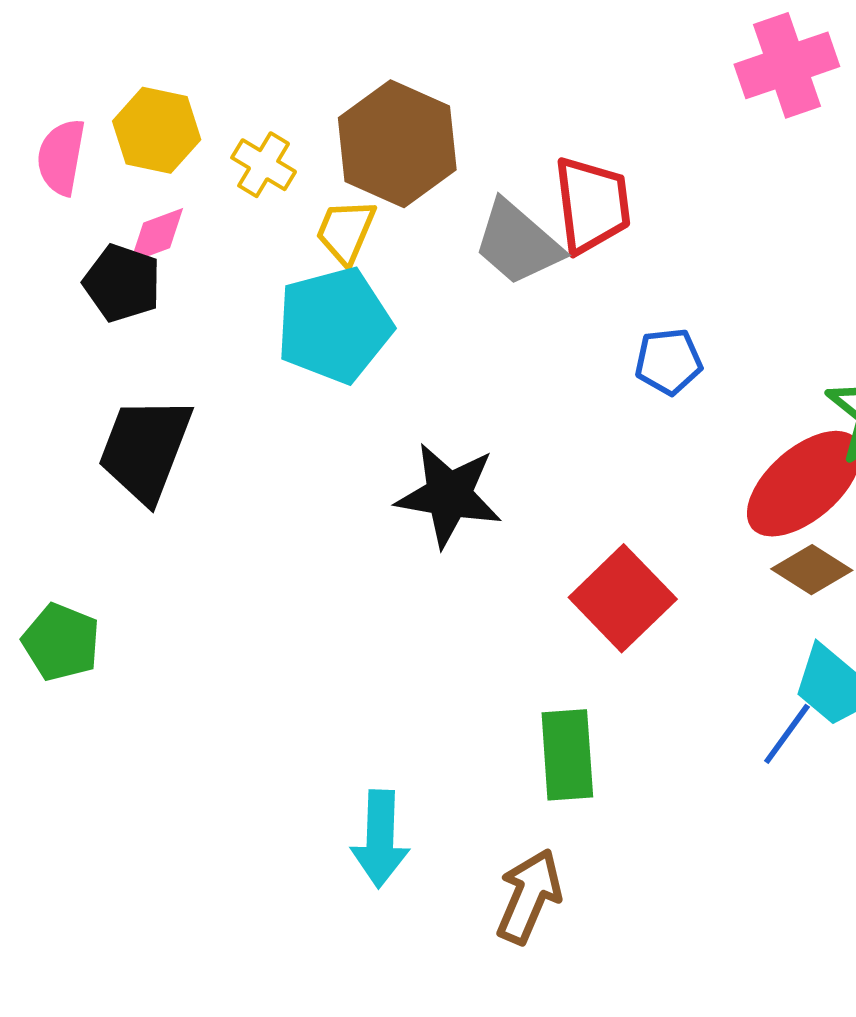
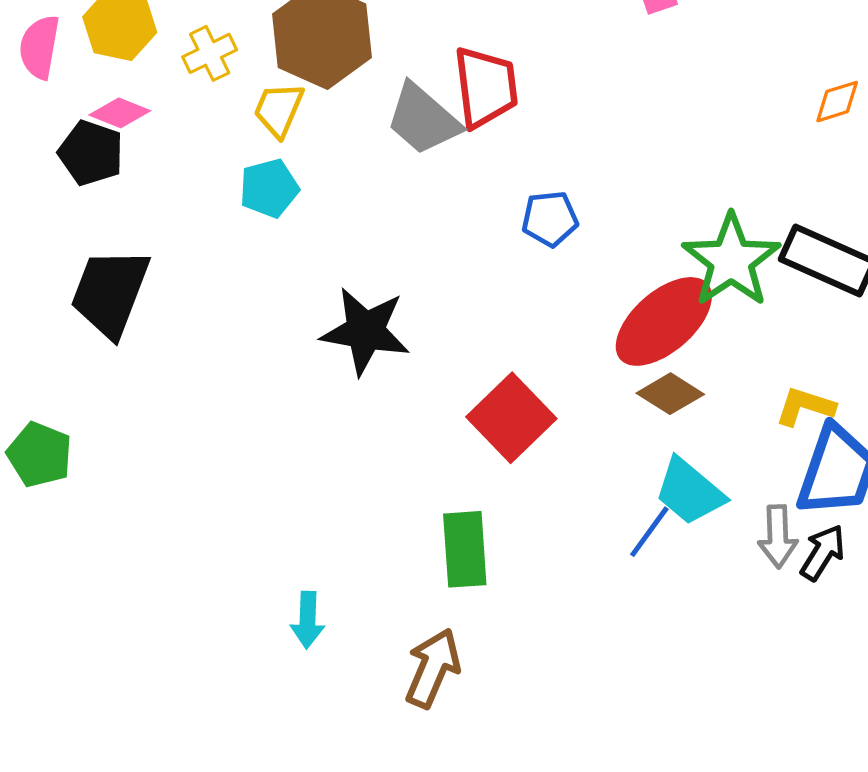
yellow cross: (264, 165) -> (210, 53), turned 33
pink diamond: (157, 235) -> (120, 113), turned 42
cyan pentagon: (334, 325) -> (269, 188), size x0.6
cyan arrow: (380, 839) -> (308, 620), size x0.7

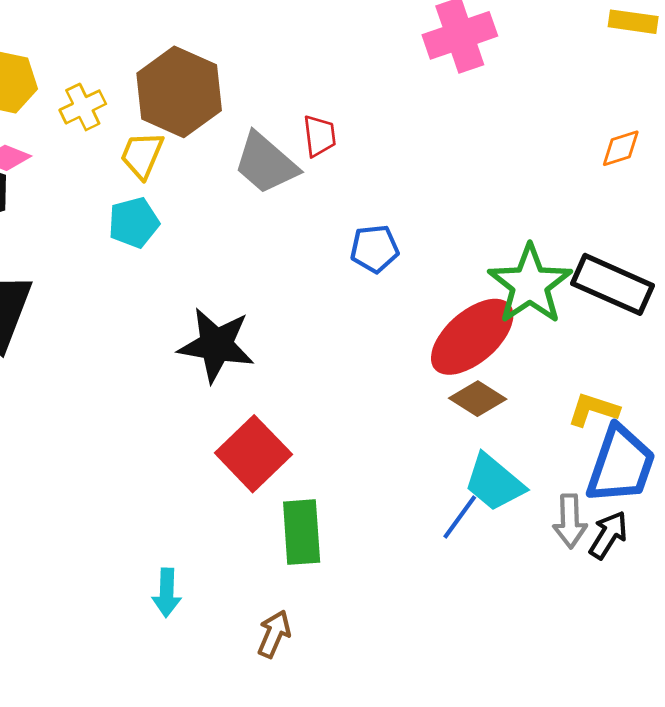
red trapezoid: (486, 87) -> (319, 136), size x0.6
red square: (511, 418) -> (253, 454), moved
brown arrow: (433, 668) -> (274, 634), size x0.7

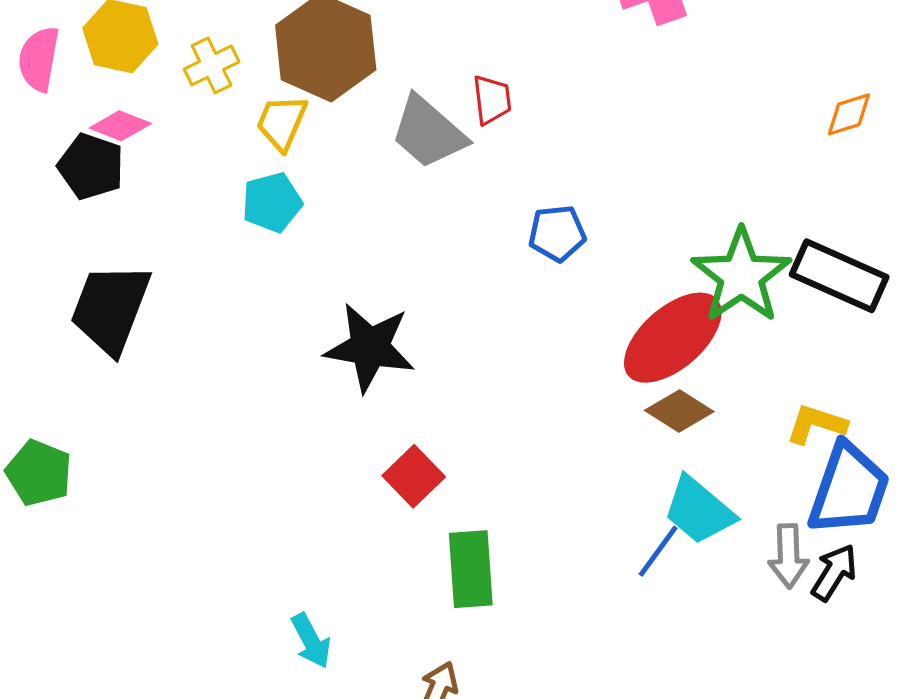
red square: (253, 454) -> (414, 476), size x0.7
cyan arrow: (167, 593) -> (311, 641), turned -30

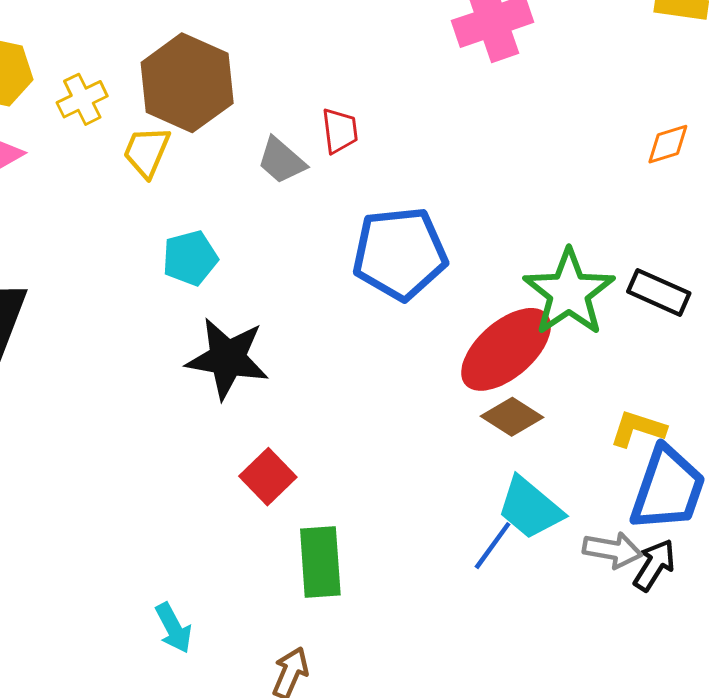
gray trapezoid: (428, 132) -> (281, 161), size x0.7
cyan pentagon: (272, 202) -> (190, 258), moved
blue pentagon: (557, 233) -> (400, 254), size x1.8
black rectangle: (839, 276) -> (659, 292), size x0.7
gray arrow: (789, 556) -> (612, 550), turned -78

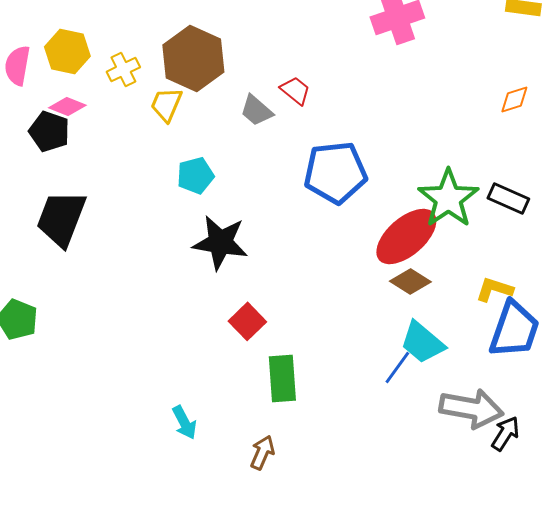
red trapezoid: (340, 131) -> (295, 90), turned -44
gray arrow: (612, 550) -> (471, 408), moved, size x1.6
black arrow: (654, 565) -> (505, 433), moved

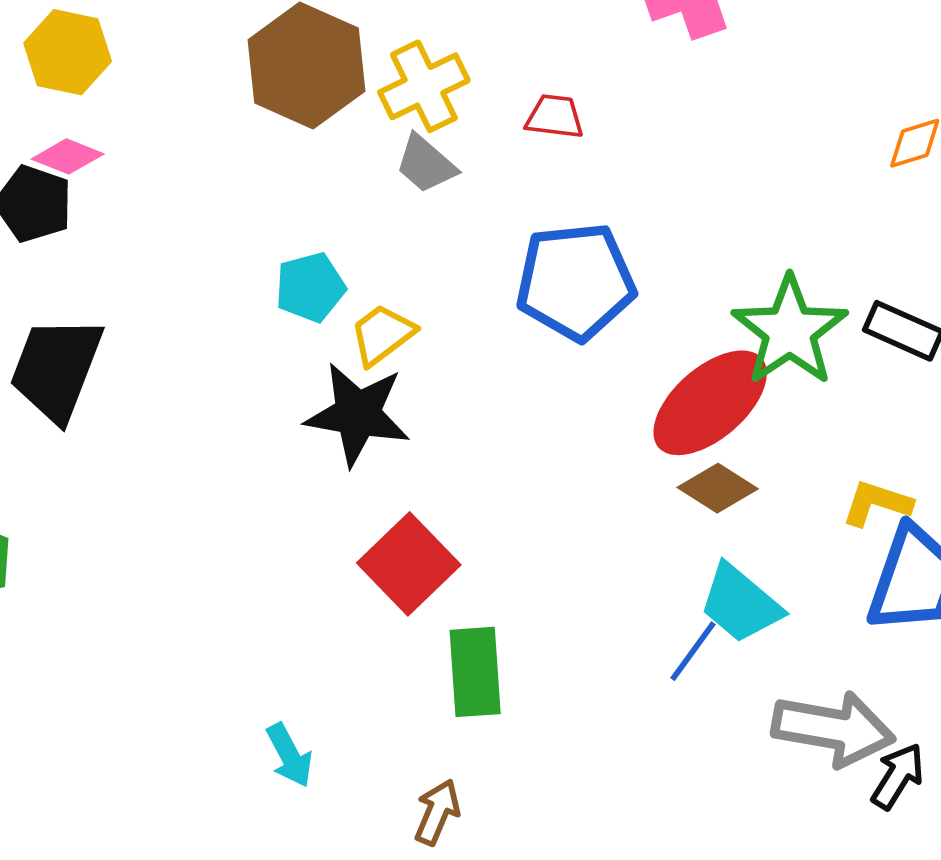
yellow cross: (123, 69) -> (424, 86), moved, size x1.4
red trapezoid: (295, 90) -> (555, 117), moved, turned -32
yellow trapezoid: (166, 104) -> (382, 335), moved, turned 30
red square: (247, 321) -> (409, 564), size x1.4

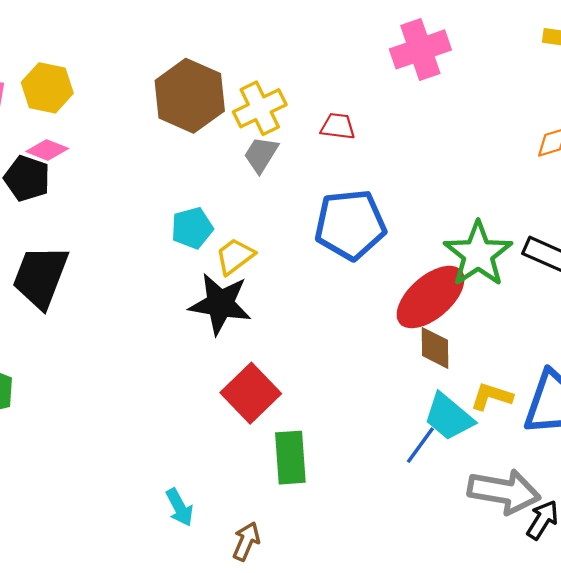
gray trapezoid: (426, 164) -> (261, 155), turned 81
brown diamond: (718, 488) -> (435, 348), turned 57
yellow L-shape: (877, 503) -> (492, 397), moved
brown arrow: (437, 812) -> (246, 541), moved

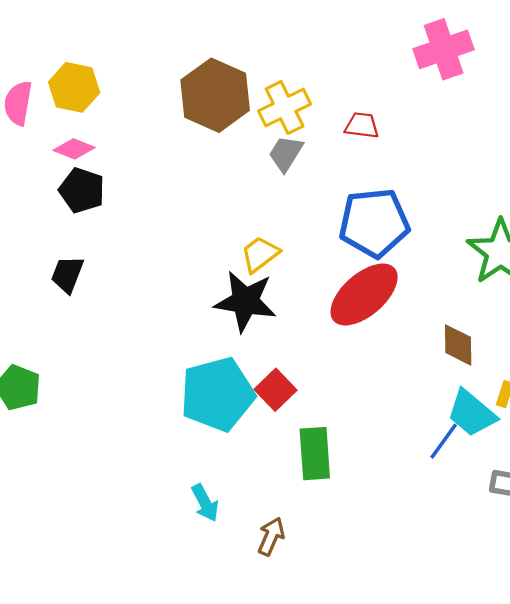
black pentagon: (27, 178) -> (82, 190), moved
cyan pentagon: (192, 228) -> (217, 394), moved, size x1.8
black trapezoid: (40, 277) -> (67, 274), size x0.6
red ellipse: (431, 297) -> (364, 295), moved
red square: (251, 393) -> (276, 390), size x0.7

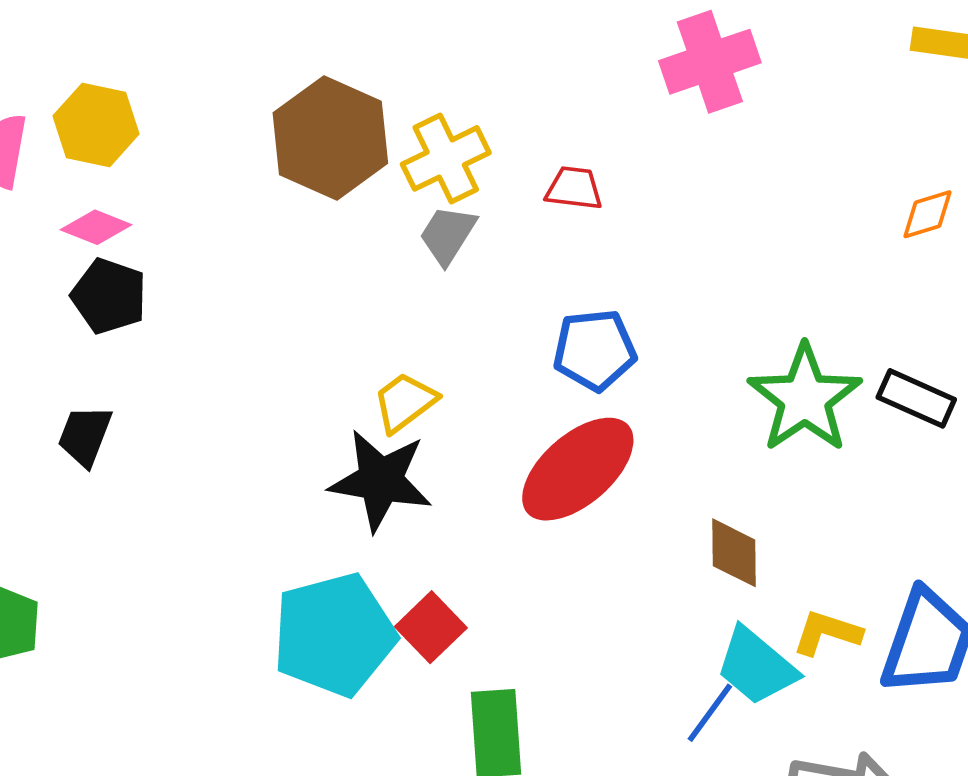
blue pentagon: (374, 223) -> (595, 350), size x0.7

